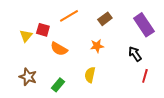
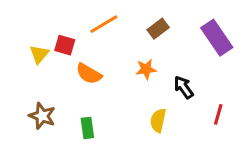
black arrow: (135, 54) -> (184, 87), moved
yellow semicircle: (90, 75) -> (158, 120), moved
green rectangle: (58, 85) -> (87, 128), turned -48

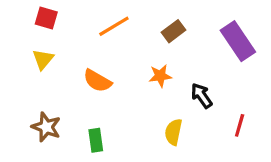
red square: (65, 45) -> (46, 18), moved

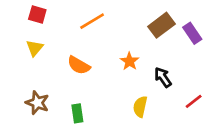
brown rectangle: (173, 31) -> (162, 25), moved, size x1.4
purple rectangle: (238, 41) -> (192, 33), size x0.7
orange star: (160, 76) -> (129, 61), turned -30
red line: (240, 125) -> (194, 101), turned 36

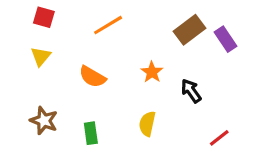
red line: (194, 101) -> (219, 138), moved
yellow semicircle: (140, 107) -> (147, 124), moved

